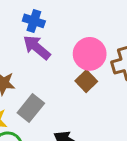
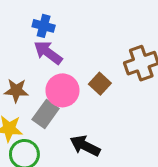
pink circle: (90, 54) -> (62, 90), moved

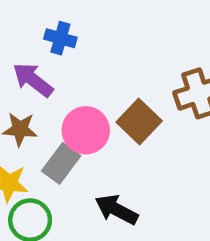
purple arrow: (48, 52) -> (33, 80), moved
brown square: (100, 84) -> (139, 121), size x1.4

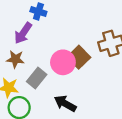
purple arrow: (33, 80) -> (23, 33), turned -95
pink circle: (86, 130) -> (63, 62), moved

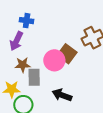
brown star: (15, 59) -> (23, 65), moved
gray rectangle: (37, 78) -> (34, 77), turned -30

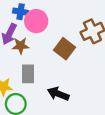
pink circle: (54, 60) -> (36, 21), moved
brown star: (23, 65) -> (21, 46), moved

